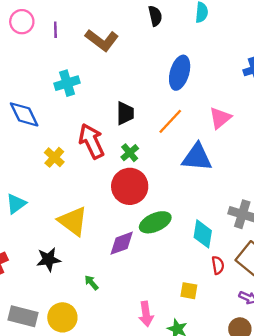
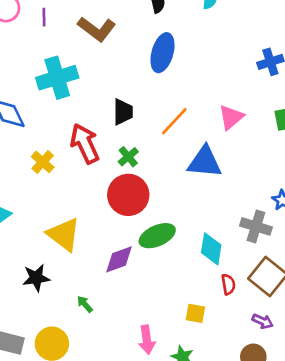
blue ellipse: (180, 73) -> (162, 53), moved
cyan cross: (67, 83) -> (57, 78), size x1.4

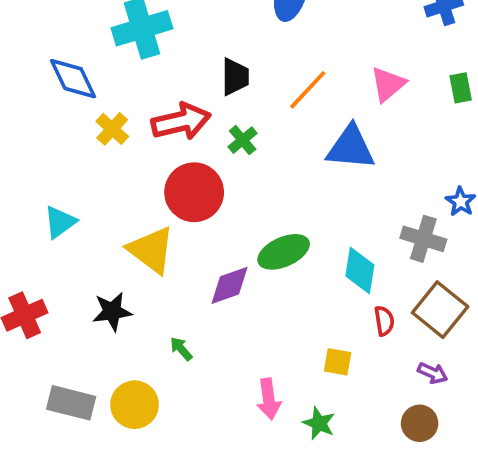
red arrow: (85, 144) -> (181, 121), turned 102
yellow cross: (43, 162) -> (112, 129), moved
red circle: (128, 195) -> (194, 192), moved

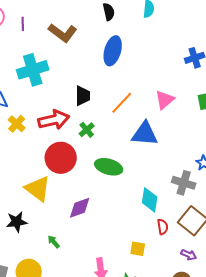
green ellipse: (284, 252) -> (109, 167), moved, turned 40

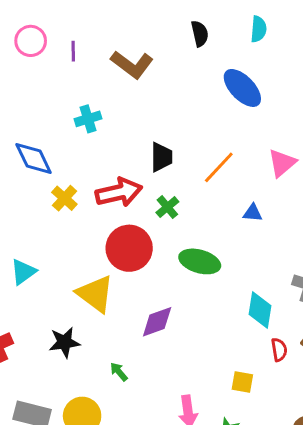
blue ellipse: (113, 51) -> (242, 88), moved, turned -60
cyan cross: (33, 70) -> (88, 119), size x0.6
blue triangle: (145, 134) -> (253, 213), size x0.5

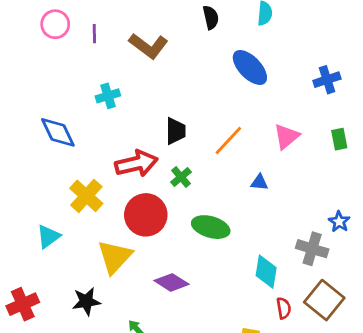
yellow cross: (64, 198) -> (86, 196), moved, size x1.4
yellow triangle: (95, 294) -> (115, 257), turned 36
purple diamond: (157, 322) -> (171, 282), turned 52

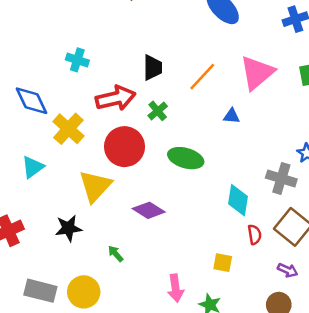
cyan cross: (108, 96) -> (77, 60), moved, turned 35
blue diamond: (58, 132) -> (31, 101), moved
pink triangle: (286, 136) -> (257, 73), size x1.4

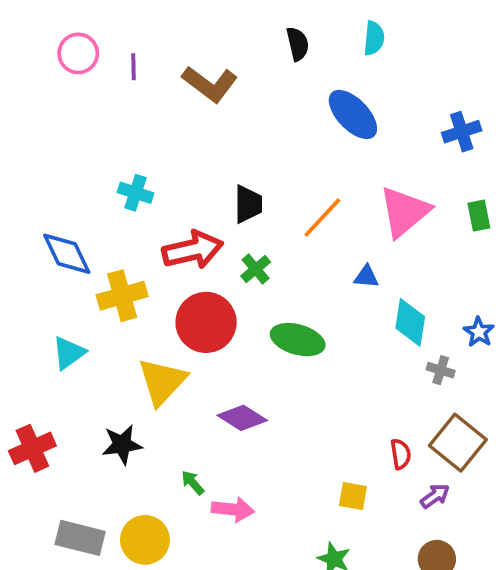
yellow cross: (68, 129) -> (122, 296), turned 32
gray cross: (281, 178) -> (441, 370), size x0.6
cyan diamond: (238, 200) -> (410, 322), moved
purple arrow: (288, 270) -> (435, 496), moved, turned -60
pink arrow: (175, 288) -> (233, 509), moved, turned -76

